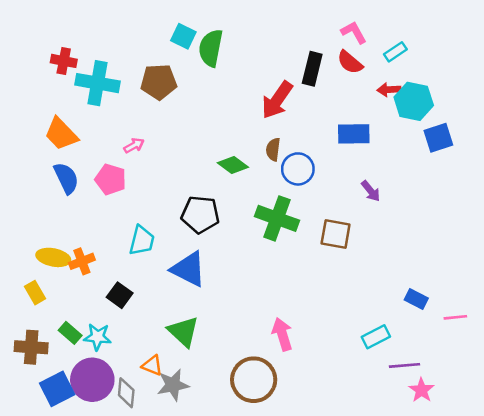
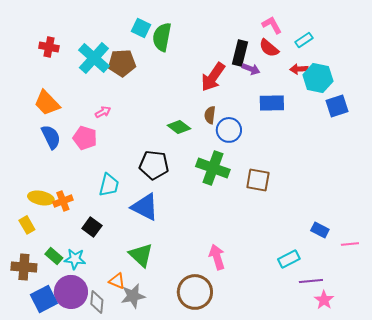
cyan cross: (98, 83) -> (94, 58), moved, turned 32
purple arrow: (371, 191) -> (251, 69), moved, turned -30

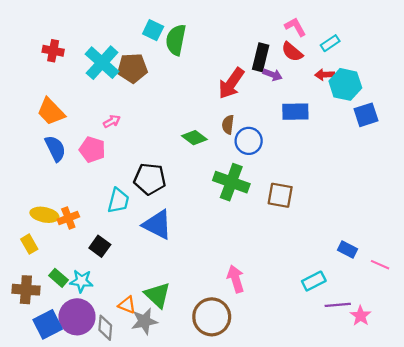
black pentagon: (154, 165) -> (150, 179), moved
pink line: (350, 244) -> (380, 265), turned 30
green triangle: (141, 255) -> (157, 295), moved
pink star: (324, 300) -> (361, 316), moved

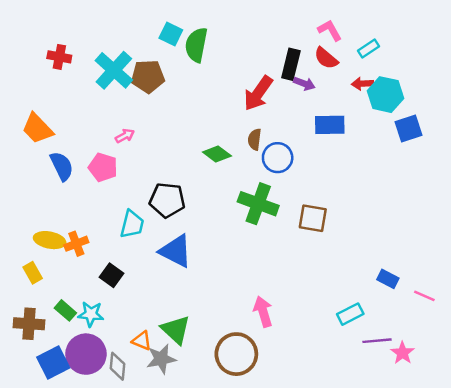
orange trapezoid: (51, 112) -> (37, 129), moved

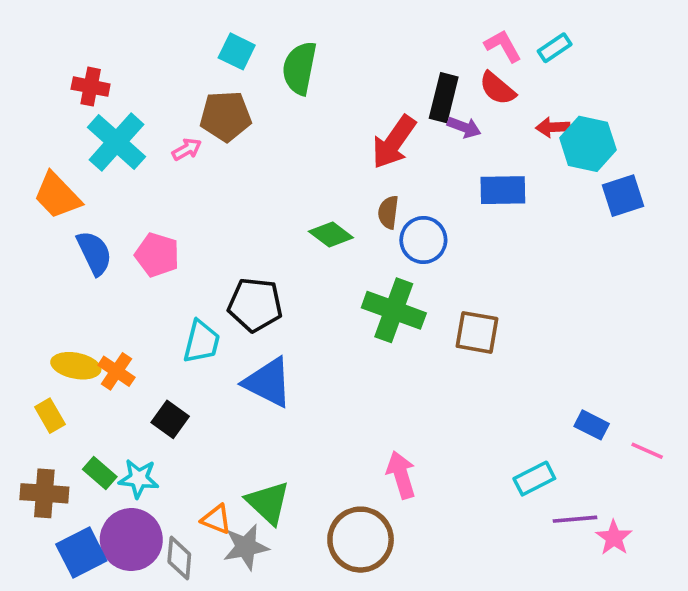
cyan square: (171, 34) -> (237, 51), moved
cyan rectangle: (369, 48) -> (555, 48), moved
cyan cross: (114, 70) -> (116, 142), moved
pink arrow: (125, 136) -> (187, 149), moved
orange cross: (76, 244) -> (116, 371), turned -35

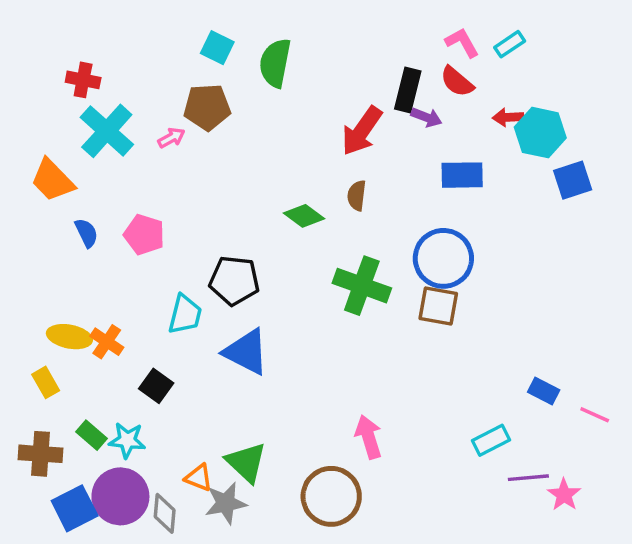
blue circle: (423, 240) -> (443, 258), moved, size x1.4
blue semicircle: (94, 253) -> (86, 233), size x0.7

